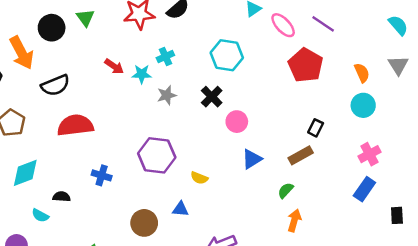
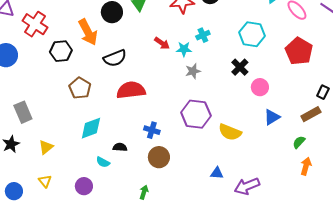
red pentagon: (306, 65) -> (299, 51), moved
gray star: (167, 95) -> (193, 71), moved
yellow semicircle: (199, 178) -> (230, 132), size x1.6
blue triangle: (180, 209) -> (217, 173), moved
brown circle: (144, 223) -> (159, 157), moved

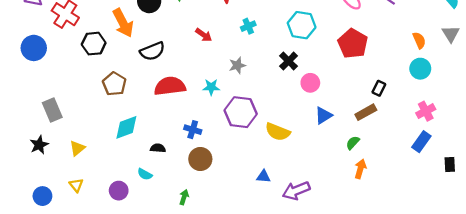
cyan star: (184, 49) -> (211, 87), moved
cyan semicircle: (103, 162) -> (145, 174), moved

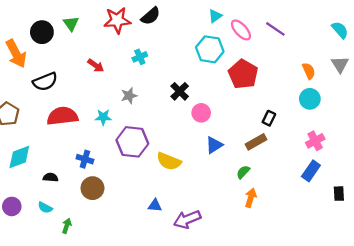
cyan hexagon: (302, 25) -> (210, 49), moved
cyan semicircle: (145, 174) -> (45, 208), moved
purple circle: (119, 191) -> (12, 206), moved
green arrow: (184, 197) -> (67, 226), moved

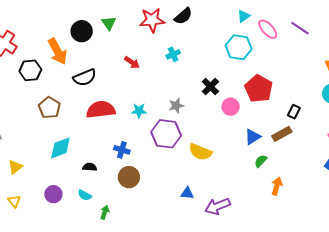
red pentagon: (243, 74) -> (259, 89), moved
gray star: (129, 96) -> (176, 106), moved
blue triangle: (214, 145) -> (253, 137), moved
green semicircle: (243, 172) -> (261, 161), moved

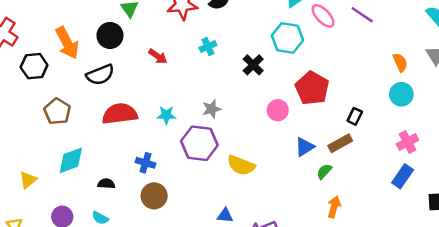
black circle: (82, 31) -> (110, 35), moved
black cross: (210, 87) -> (253, 65), moved
green semicircle: (261, 161) -> (324, 171), moved
yellow triangle: (15, 167) -> (28, 180), moved

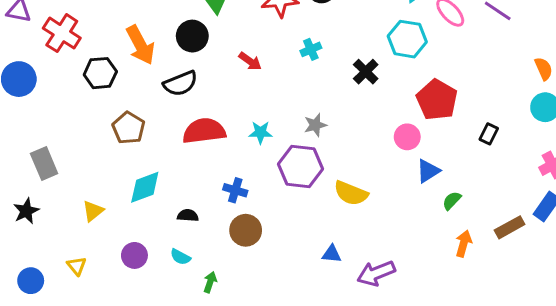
pink circle: (278, 110) -> (407, 137), moved
brown rectangle: (340, 143) -> (510, 227), moved

